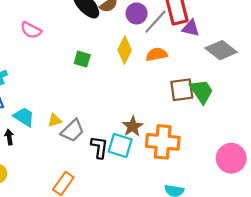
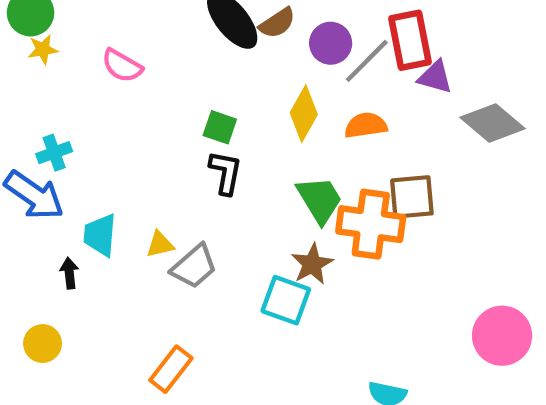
green trapezoid: (202, 91) -> (320, 200), moved
cyan trapezoid: (24, 117) -> (100, 235), turned -120
orange cross: (163, 142) -> (371, 224), moved
black L-shape: (99, 147) -> (226, 173), moved

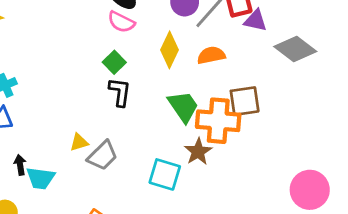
pink semicircle: (122, 66) -> (121, 22), moved
green square: (220, 127) -> (114, 62), turned 30
cyan trapezoid: (100, 235) -> (41, 178), moved, turned -84
brown star: (312, 264) -> (198, 152), moved

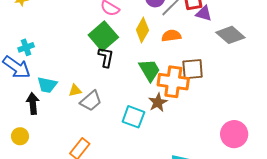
green square: (114, 62) -> (103, 36), size x1.8
black arrow: (20, 165) -> (33, 104), size x1.5
cyan trapezoid: (41, 178) -> (47, 85), moved

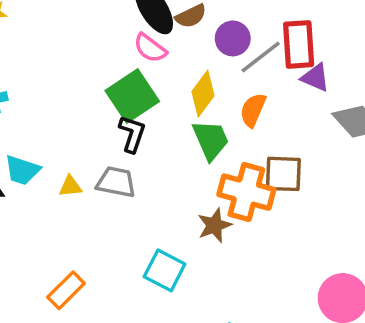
orange semicircle: (171, 36) -> (253, 110), turned -66
green trapezoid: (150, 70) -> (211, 140), moved
gray trapezoid: (91, 101) -> (116, 182), moved, turned -135
cyan square: (133, 117) -> (165, 270), moved

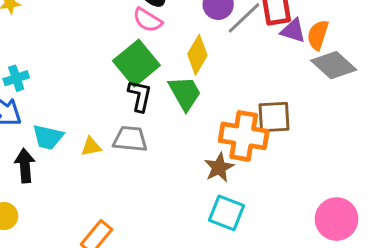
orange semicircle: (253, 110) -> (318, 35), moved
green trapezoid: (211, 140) -> (185, 93), moved
cyan square: (165, 270) -> (226, 213), moved

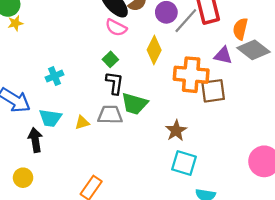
purple triangle: (293, 31) -> (223, 55), moved
green square: (136, 63) -> (110, 59), size x0.5
cyan cross: (16, 78) -> (54, 76), moved
green trapezoid: (185, 93) -> (135, 104), moved, turned 140
orange cross: (244, 136) -> (191, 75), moved

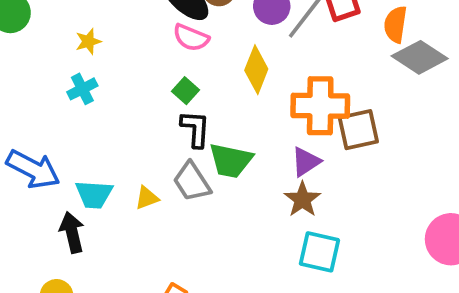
yellow star: (15, 23) -> (88, 41), moved
purple triangle: (223, 55) -> (306, 162), moved, turned -42
cyan cross: (54, 76) -> (82, 89), moved
gray trapezoid: (110, 115) -> (192, 182), turned -120

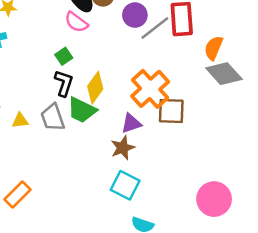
yellow diamond: (256, 70) -> (95, 88), moved
orange cross: (320, 106) -> (150, 89), turned 33

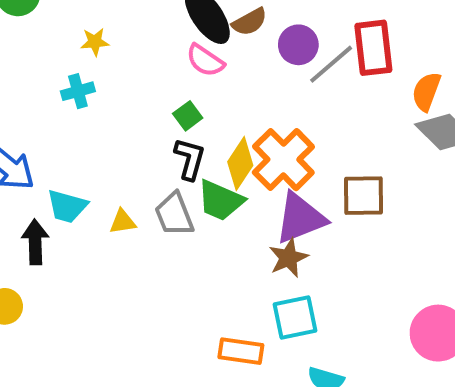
orange cross: (150, 89) -> (283, 160), moved
purple triangle: (131, 123) -> (300, 218), size x1.6
cyan square: (125, 185) -> (295, 318), turned -36
orange rectangle: (17, 194) -> (241, 351), moved, turned 56

